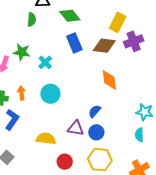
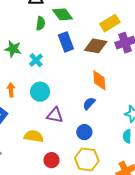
green semicircle: (32, 20) -> (41, 23), moved
yellow rectangle: (118, 22) -> (110, 23), turned 30
blue semicircle: (95, 111) -> (89, 103), moved
purple triangle: (76, 128) -> (55, 115), moved

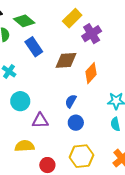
brown diamond: (96, 46) -> (66, 60), moved
orange diamond: (99, 80) -> (91, 73), moved, turned 60
blue circle: (84, 132) -> (76, 123), moved

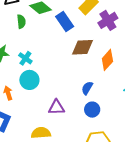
blue rectangle: (34, 47) -> (65, 21), moved
cyan circle: (20, 101) -> (29, 80), moved

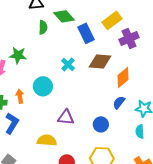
cyan cross: (25, 58) -> (68, 64), moved
blue semicircle: (87, 88) -> (119, 102), moved

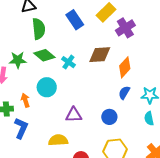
green diamond: (64, 16) -> (44, 55), moved
green semicircle: (43, 27) -> (39, 29), size x1.5
blue rectangle: (86, 33) -> (75, 20), moved

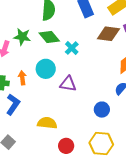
brown diamond: (100, 55) -> (108, 34), moved
purple triangle: (74, 115) -> (68, 84), moved

